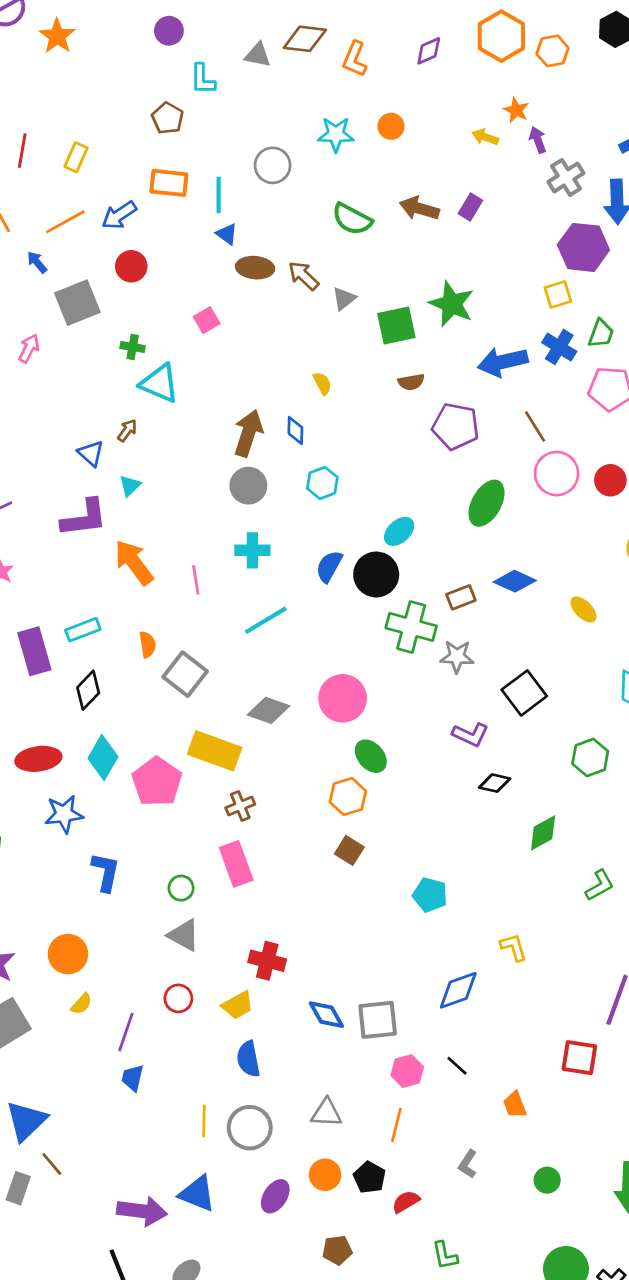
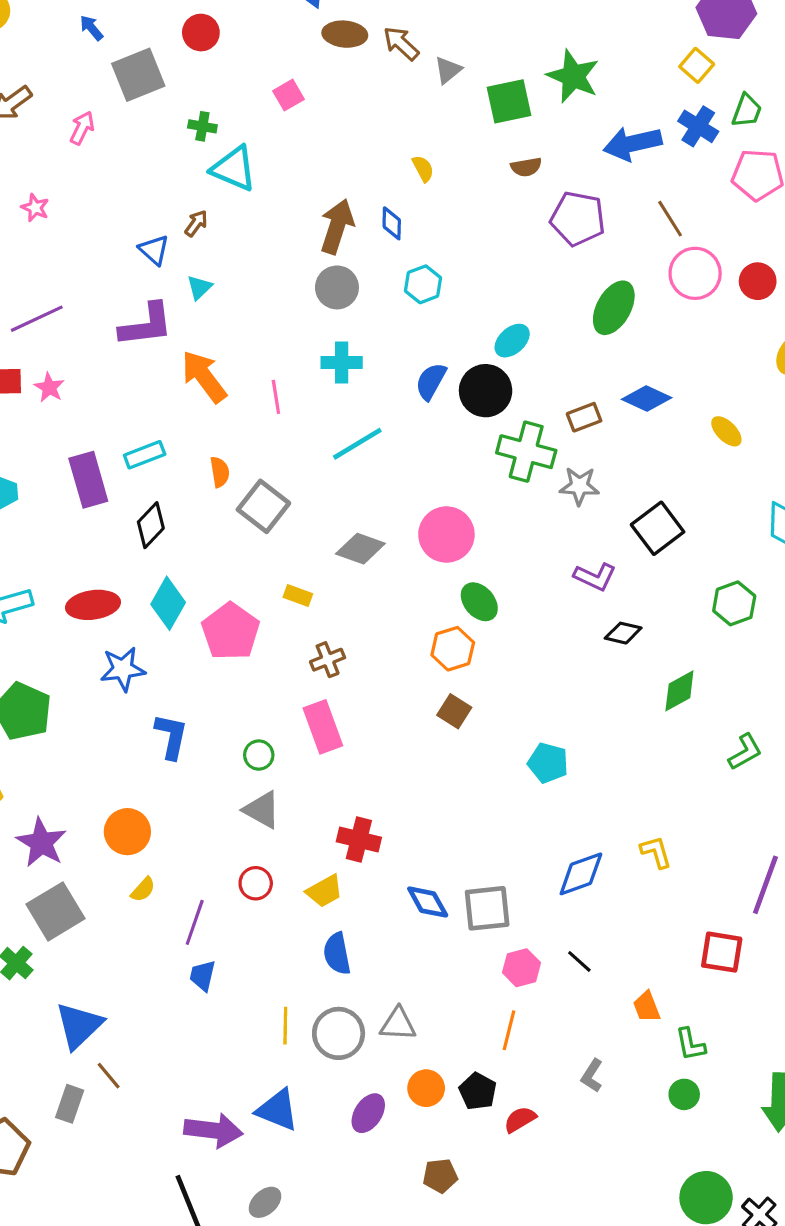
yellow square: (558, 295) -> (697, 65), turned -32
yellow rectangle: (215, 751) -> (298, 596), size x0.5
yellow L-shape: (513, 947) -> (656, 852), moved
gray triangle: (326, 1113) -> (398, 1024), moved
green L-shape: (445, 1256) -> (690, 1044), moved

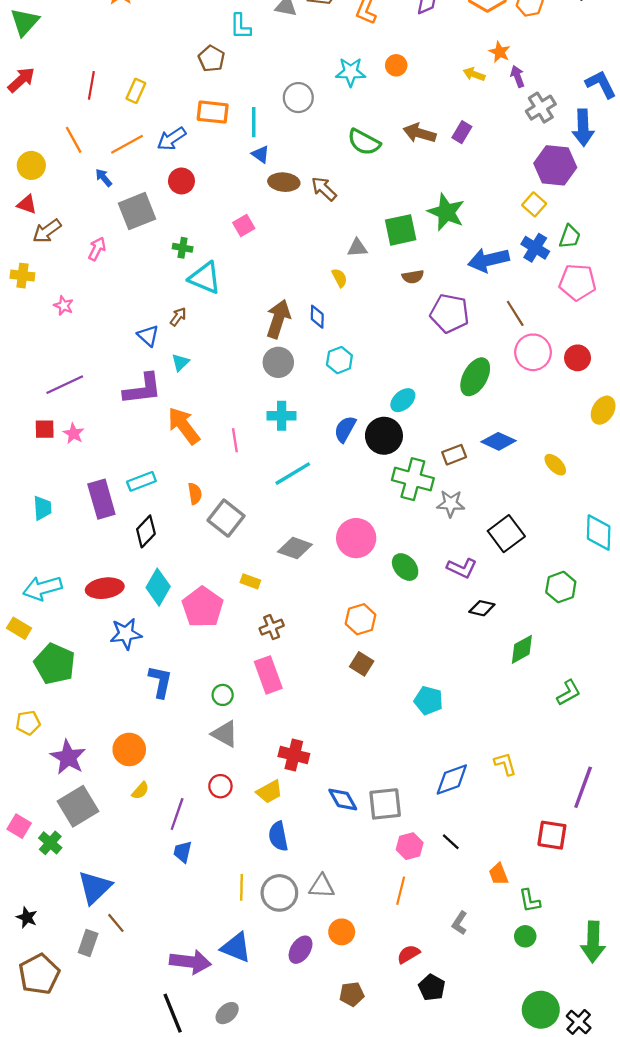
gray triangle: (448, 70) -> (357, 248), moved, turned 35
green ellipse: (479, 602) -> (405, 567), moved
black pentagon: (478, 1091) -> (432, 987), moved

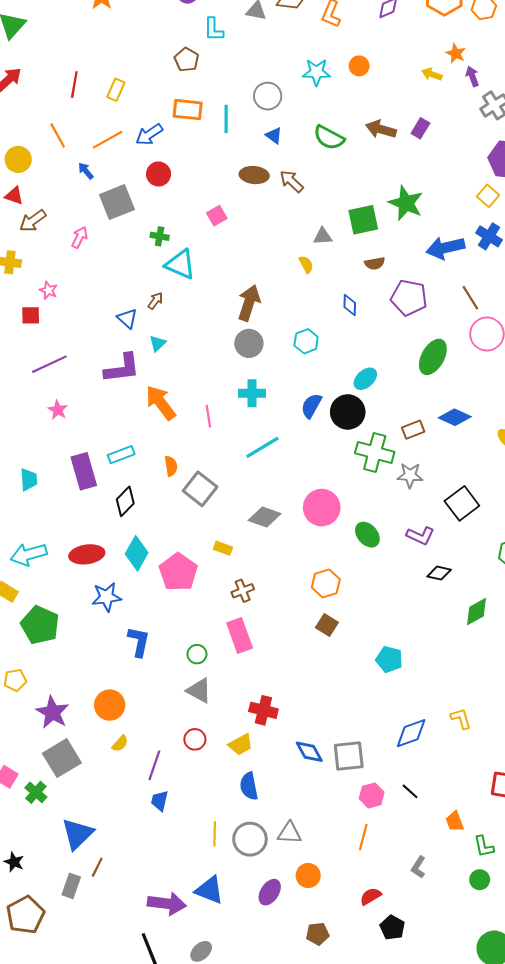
blue triangle: (260, 154) -> (274, 136), moved
blue diamond: (317, 317) -> (350, 305), moved
red square: (45, 429) -> (31, 315), moved
brown line: (116, 923) -> (97, 867), turned 66

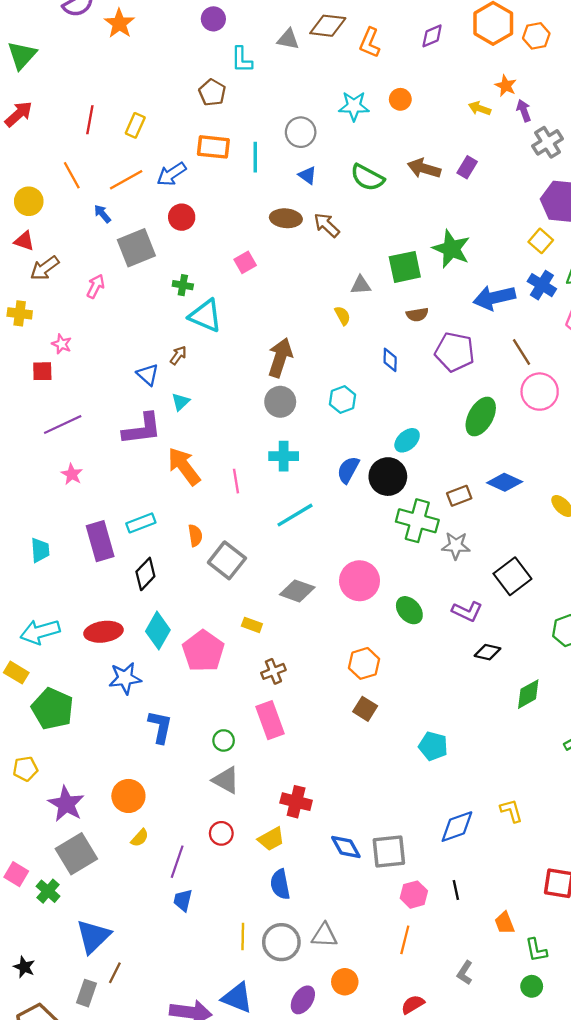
black line: (410, 791) -> (456, 890), turned 36

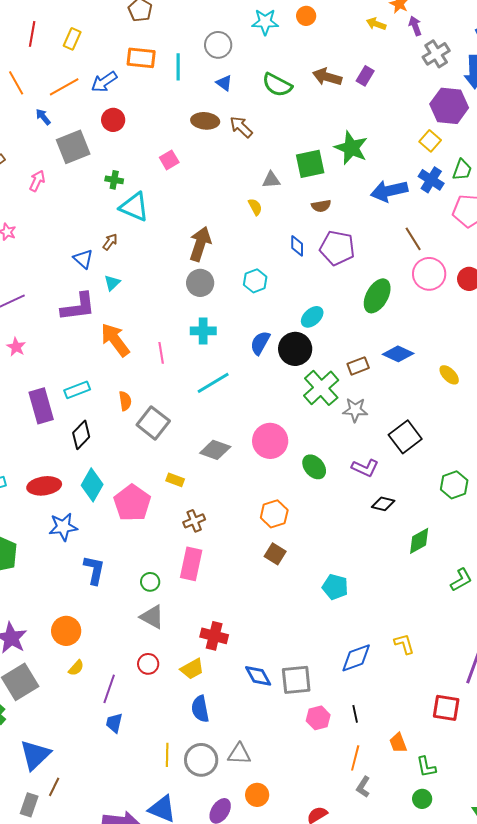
purple pentagon: (455, 352) -> (337, 248), moved
green cross: (417, 521) -> (321, 388), turned 33
pink rectangle: (270, 720) -> (191, 564), turned 32
orange line: (405, 940) -> (355, 758), moved

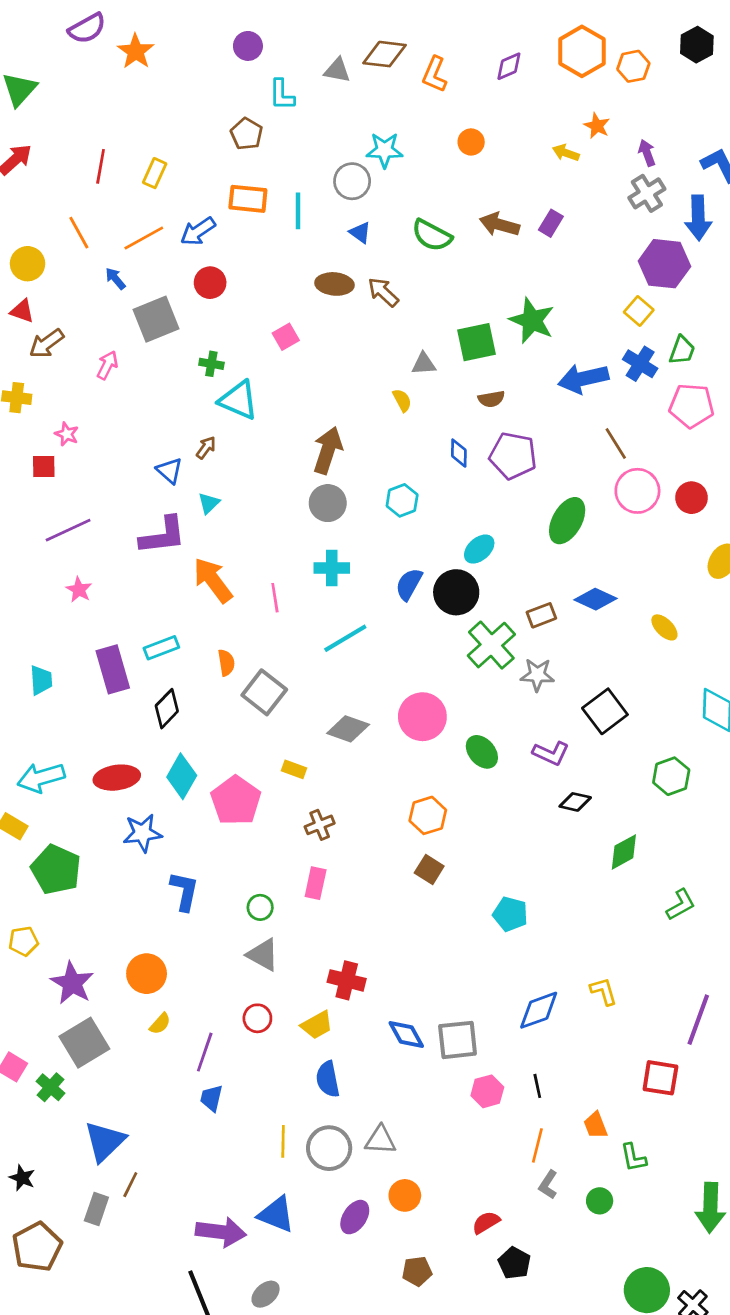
cyan star: (265, 22) -> (385, 150), moved
purple arrow: (415, 26) -> (647, 153), moved
pink rectangle: (191, 564) -> (316, 883), size x0.7
green circle: (422, 799) -> (600, 1201), moved

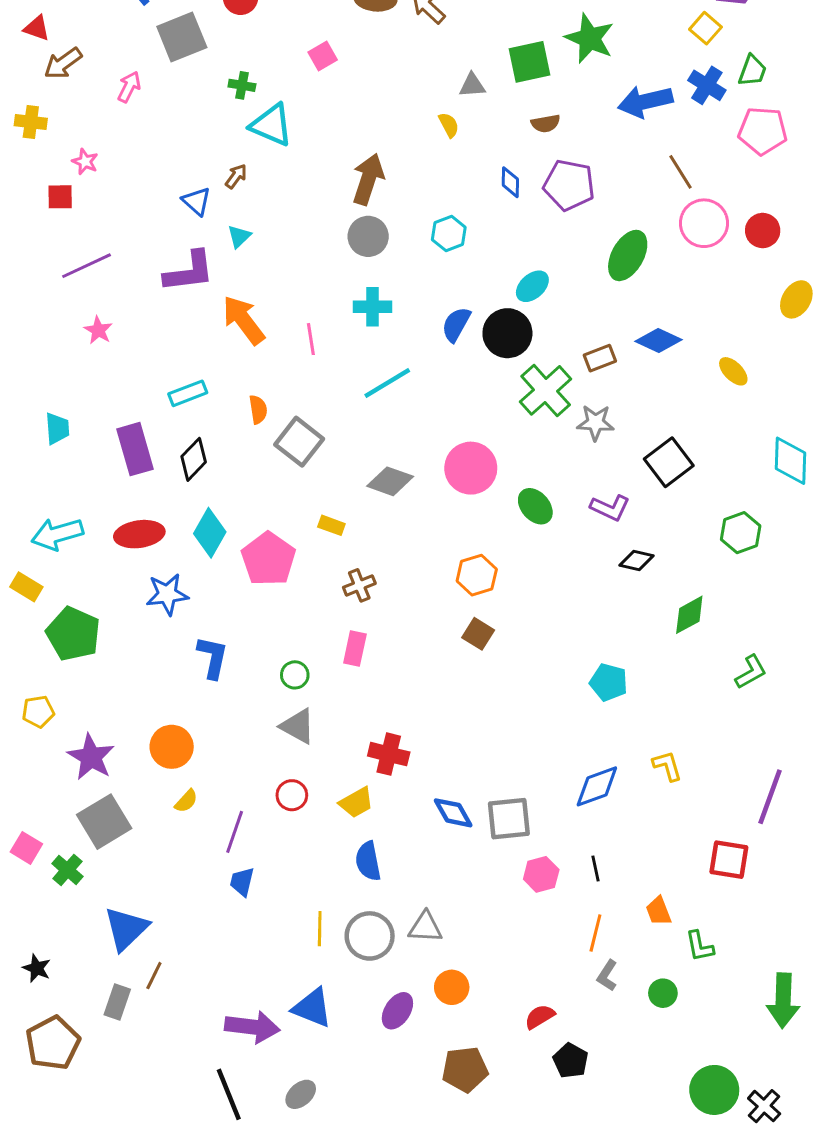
purple rectangle: (113, 669) -> (135, 449), moved
cyan pentagon: (510, 914) -> (609, 682), moved
brown pentagon: (417, 1271) -> (465, 1069), size x1.4

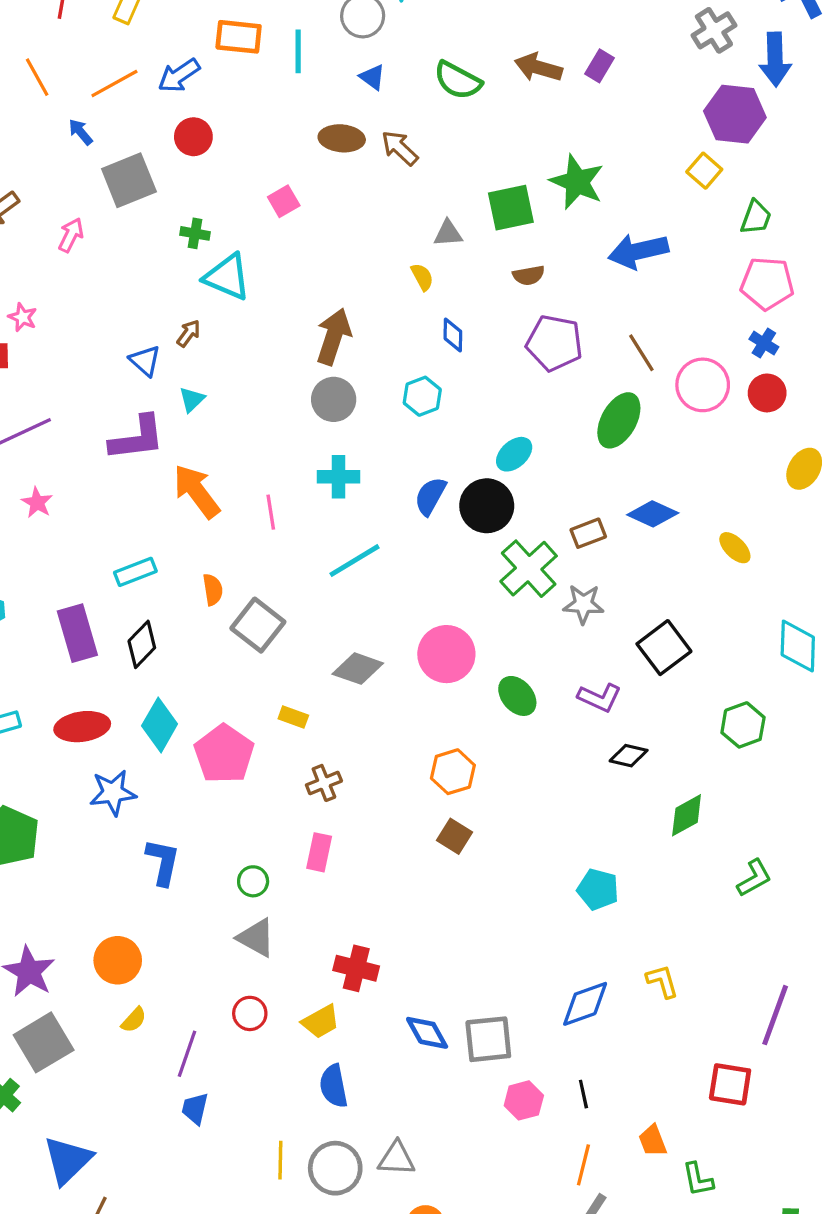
blue cross: (707, 85) -> (764, 343), moved, size x0.7
brown line: (681, 172) -> (641, 353), moved
blue diamond: (510, 182) -> (453, 335), moved

